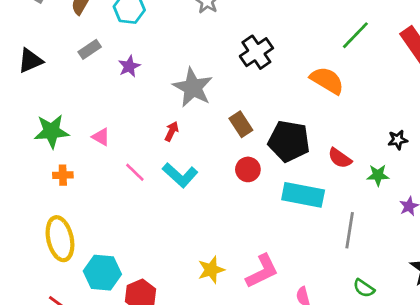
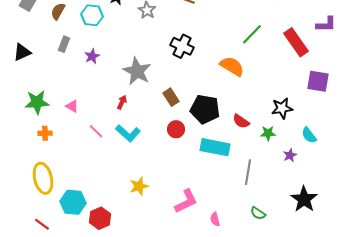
gray rectangle: (90, 49) -> (64, 44), turned -35
black cross: (256, 52) -> (182, 46), turned -30
black star: (398, 140) -> (282, 108), size x1.5
yellow star: (211, 270) -> (139, 186), moved

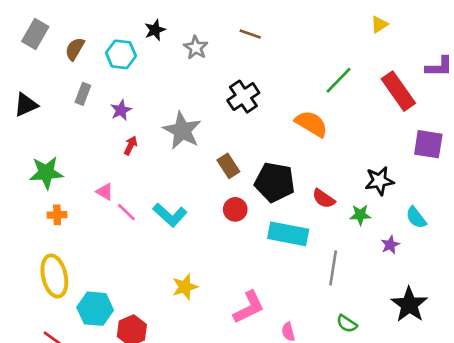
black cross: (182, 46) -> (243, 97), turned 30
red arrow: (122, 102) -> (131, 146), moved
pink triangle: (72, 106) -> (105, 192), moved

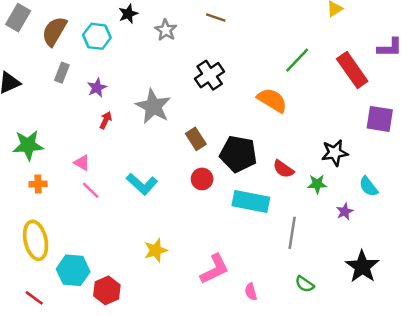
brown semicircle: (75, 49) -> (54, 31), size x1.4
pink line: (126, 212) -> (91, 190), moved

